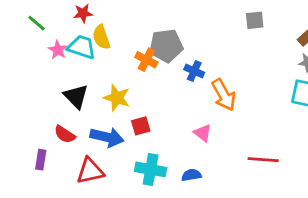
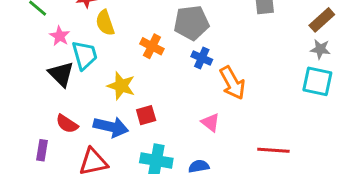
gray pentagon: (166, 46) -> (191, 23), moved
cyan trapezoid: (82, 47) -> (85, 55), moved, turned 56
black triangle: (76, 96) -> (61, 74), moved

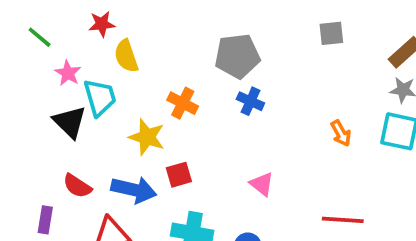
orange cross: (152, 46) -> (183, 103), moved
orange arrow: (232, 83) -> (341, 133), moved, size x0.6

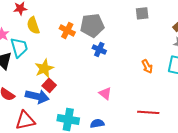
orange cross: (183, 103) -> (67, 30), moved
yellow star: (147, 137) -> (44, 68), turned 30
red square: (179, 175) -> (49, 85), moved, turned -32

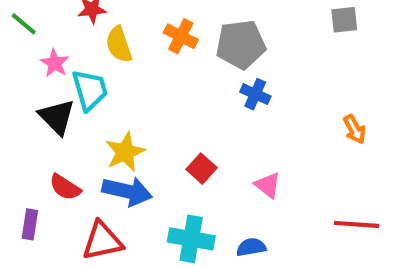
orange cross: (67, 30) -> (181, 36), moved
yellow star: (44, 68) -> (125, 152), moved
red square: (49, 85) -> (202, 169), moved

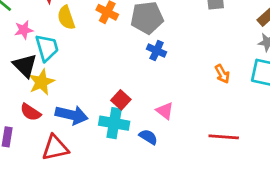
pink star: (55, 63) -> (24, 30), turned 30
yellow star: (125, 152) -> (41, 82), moved
cyan cross: (191, 239) -> (114, 123), moved
blue semicircle: (251, 247) -> (148, 137), moved, turned 42

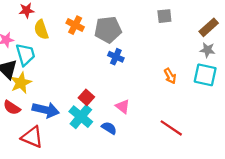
cyan cross: (114, 123) -> (81, 117), turned 30
red line: (224, 137) -> (171, 128), turned 30
red triangle: (55, 148) -> (32, 137), turned 35

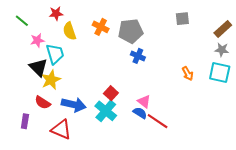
blue semicircle: (109, 128) -> (140, 113), moved
red line: (171, 128) -> (158, 121), moved

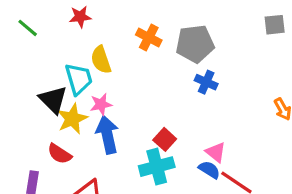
yellow semicircle: (70, 31) -> (101, 60), moved
pink star: (37, 40) -> (101, 104), moved
blue arrow: (74, 105) -> (107, 135), moved, turned -115
cyan cross: (106, 111) -> (157, 167), turned 35

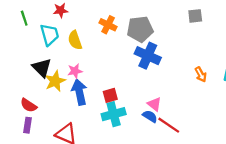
green line: (28, 28) -> (24, 18), turned 32
cyan trapezoid: (79, 79) -> (50, 35), moved
blue cross: (206, 82) -> (148, 56), size x1.6
red square: (165, 139) -> (110, 95), moved, turned 32
red semicircle: (60, 154) -> (29, 105), moved

